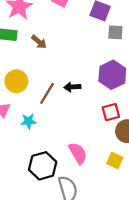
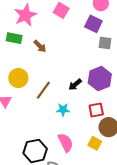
black arrow: (72, 87) -> (75, 85), moved, turned -40
cyan star: (29, 121) -> (63, 110), moved
yellow square: (115, 161) -> (95, 143), moved

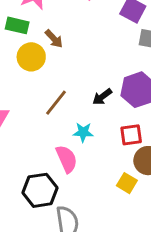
yellow circle: (18, 78) -> (31, 57), moved
pink semicircle: (66, 143) -> (67, 159), moved

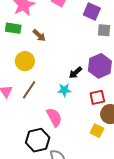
yellow circle: (31, 57) -> (25, 61), moved
brown line: (56, 103) -> (29, 90), moved
cyan star: (83, 132) -> (64, 90), moved

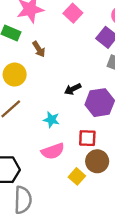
black arrow: (75, 73) -> (73, 89), moved
pink semicircle: (54, 117) -> (53, 151), moved, turned 84

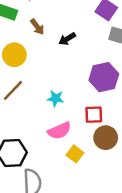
black arrow: (73, 89) -> (67, 39), moved
yellow square: (77, 176) -> (75, 154), moved

